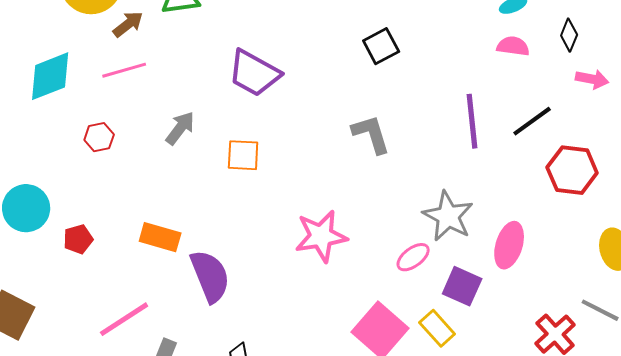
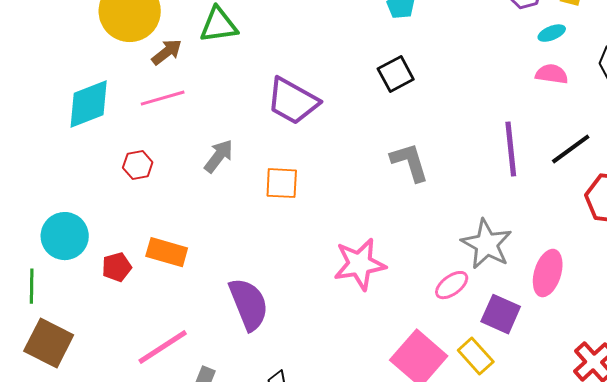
black square: (381, 46) -> (396, 74), moved
orange rectangle: (160, 237) -> (167, 252), moved

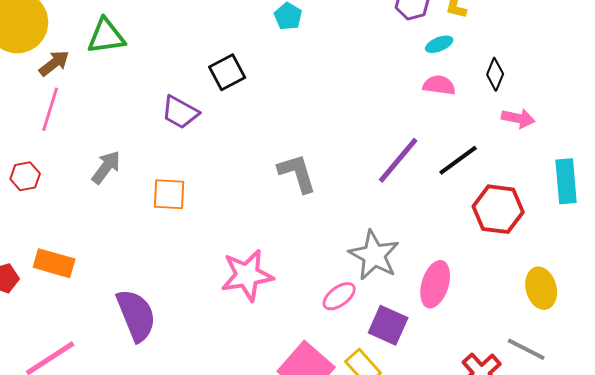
black square: (396, 74) -> (227, 72), moved
pink line: (163, 98) -> (50, 109), turned -57
purple trapezoid: (293, 101) -> (180, 112), size x0.7
purple line: (511, 149) -> (398, 160), turned 46

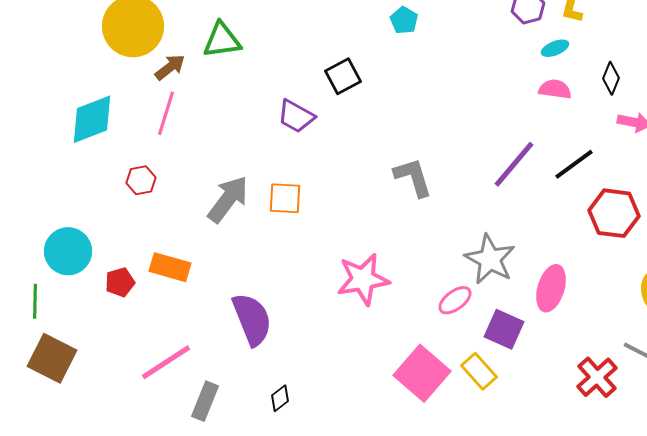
gray arrow: (106, 167) -> (228, 199), moved, size x1.4

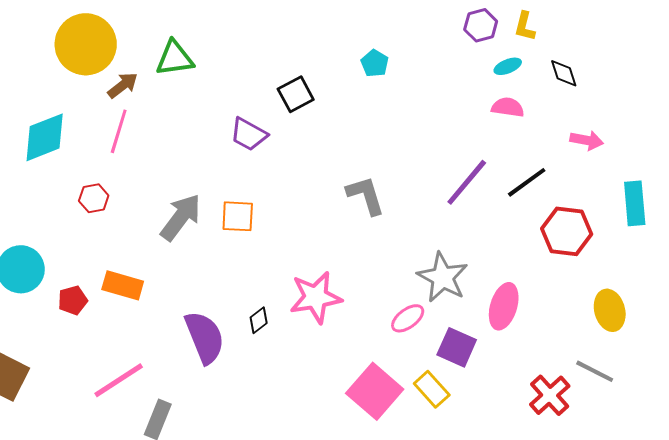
cyan pentagon: (404, 20) -> (375, 63), moved
black diamond: (611, 78) -> (564, 73), moved, turned -40
black diamond: (280, 398) -> (259, 320), moved

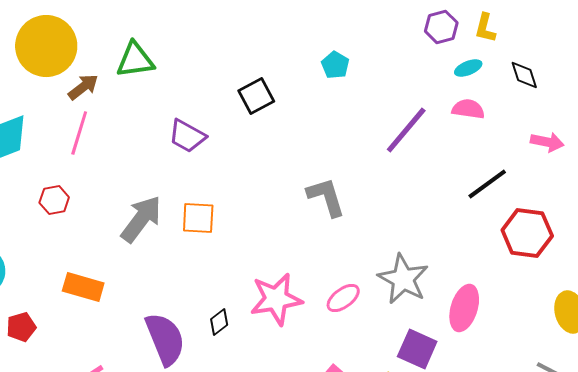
purple trapezoid: (249, 134) -> (187, 136), moved
purple line: (467, 182) -> (406, 130), moved
red pentagon: (73, 300) -> (21, 327), moved
pink ellipse: (408, 318) -> (343, 298), moved

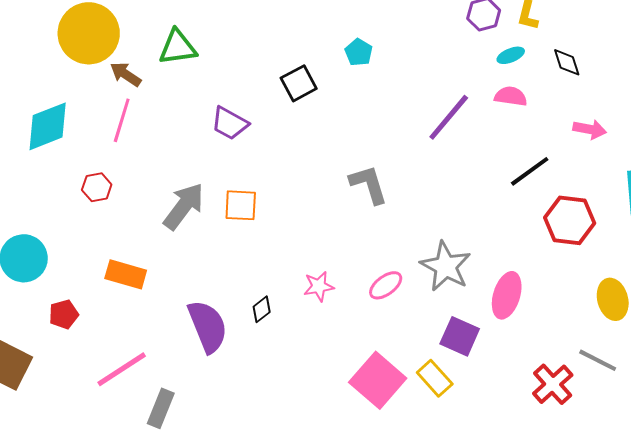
cyan pentagon: (335, 65) -> (359, 52), moved
brown arrow: (83, 87) -> (126, 74), turned -108
pink star: (276, 299) -> (319, 286), size x0.6

